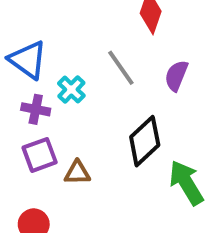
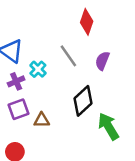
purple cross: (36, 109) -> (16, 81), turned -35

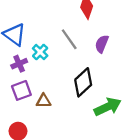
green arrow: (108, 126) -> (108, 107), turned 96

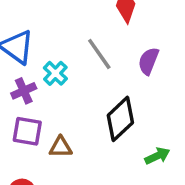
purple square: (21, 90) -> (27, 131), turned 30
green arrow: (108, 107) -> (157, 156), size x0.6

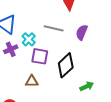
gray line: (99, 54) -> (54, 28), turned -42
purple square: (27, 131) -> (40, 56), moved

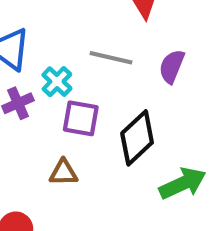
green arrow: (87, 86) -> (183, 183), size x1.5

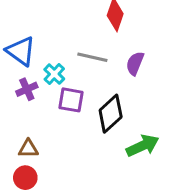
brown triangle: (63, 173) -> (28, 149), moved

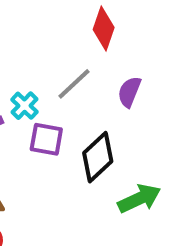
gray line: (92, 57) -> (74, 84), turned -56

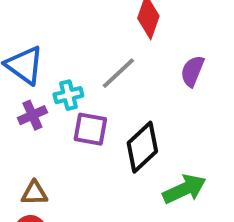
purple semicircle: (129, 92) -> (192, 71), moved
cyan cross: (25, 106) -> (68, 95), turned 32

